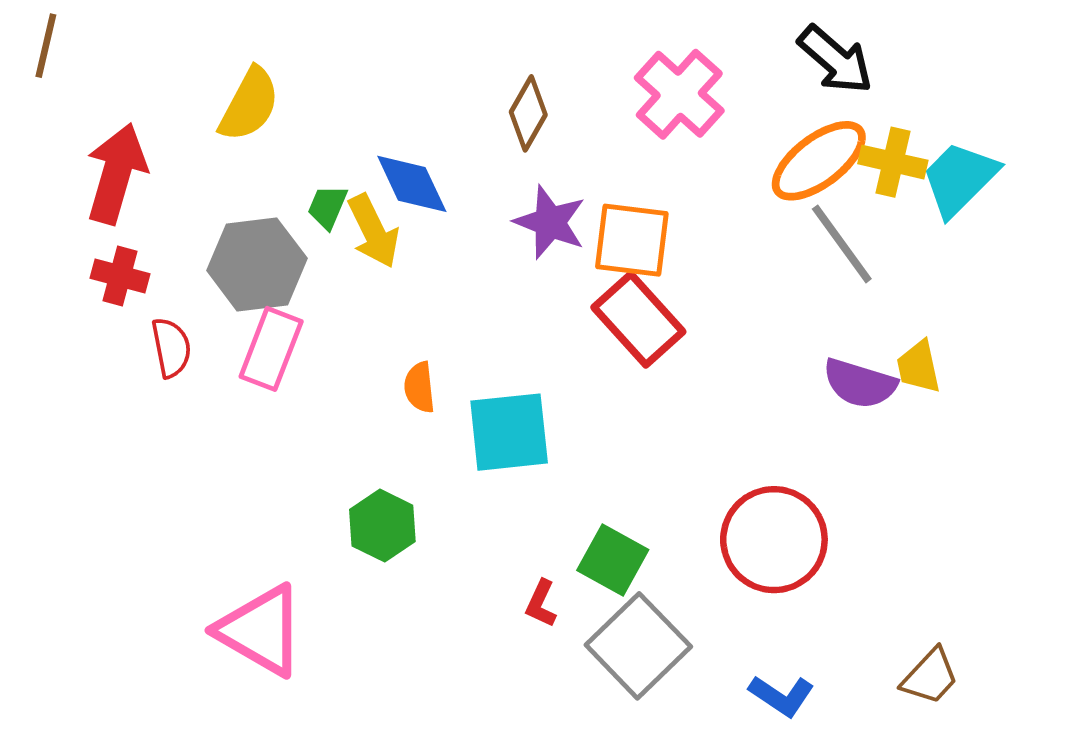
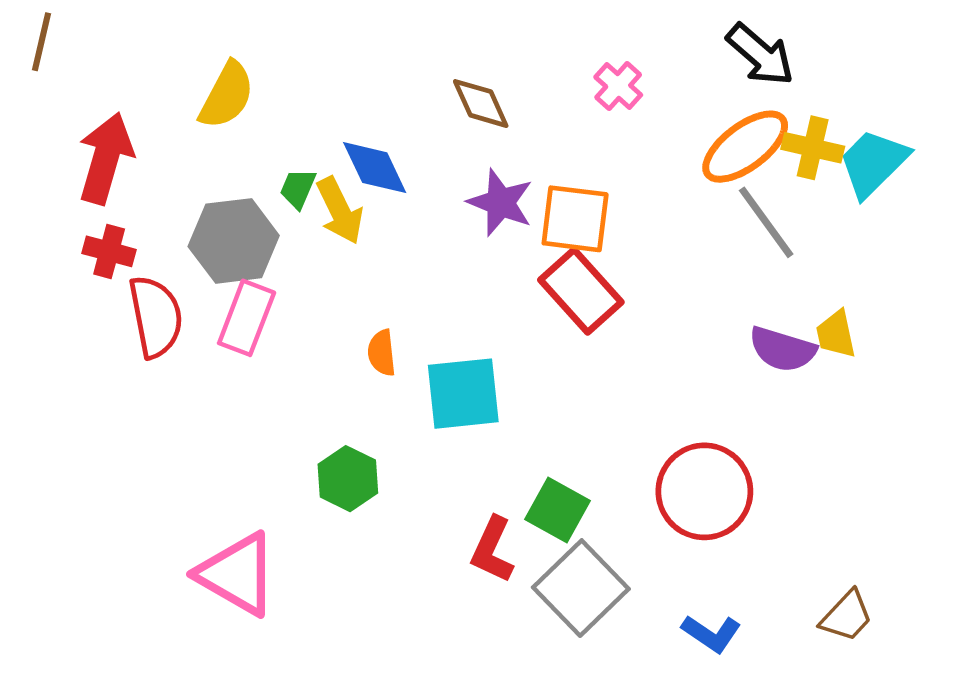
pink cross: (679, 94) -> (618, 86), size x0.6
brown diamond: (528, 113) -> (481, 103), turned -54
red semicircle: (171, 348) -> (156, 317), size x1.5
red L-shape: (541, 604) -> (492, 550), size x1.5

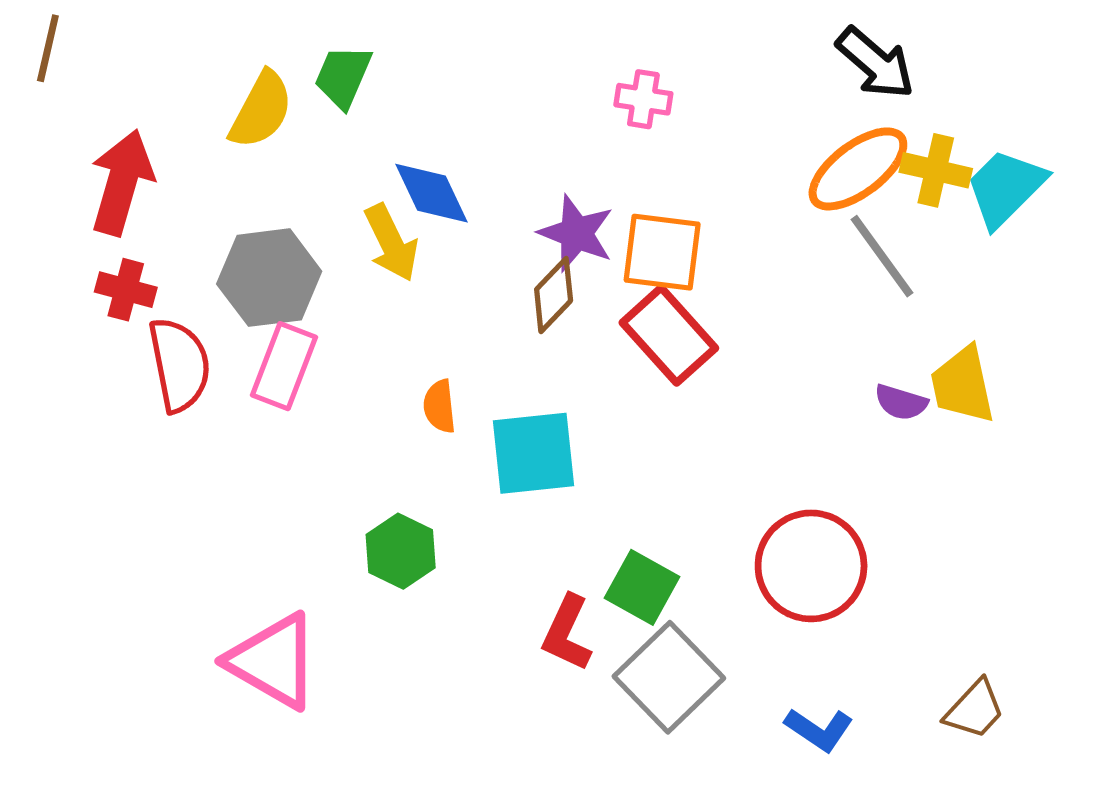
pink cross: (618, 86) -> (643, 99), moved, turned -33
brown diamond: (481, 103) -> (554, 295), moved, turned 68
green trapezoid: (298, 189) -> (343, 76), moved, size x1.4
yellow trapezoid: (836, 334) -> (963, 385), size x1.4
purple semicircle: (782, 349) -> (901, 402), size x0.7

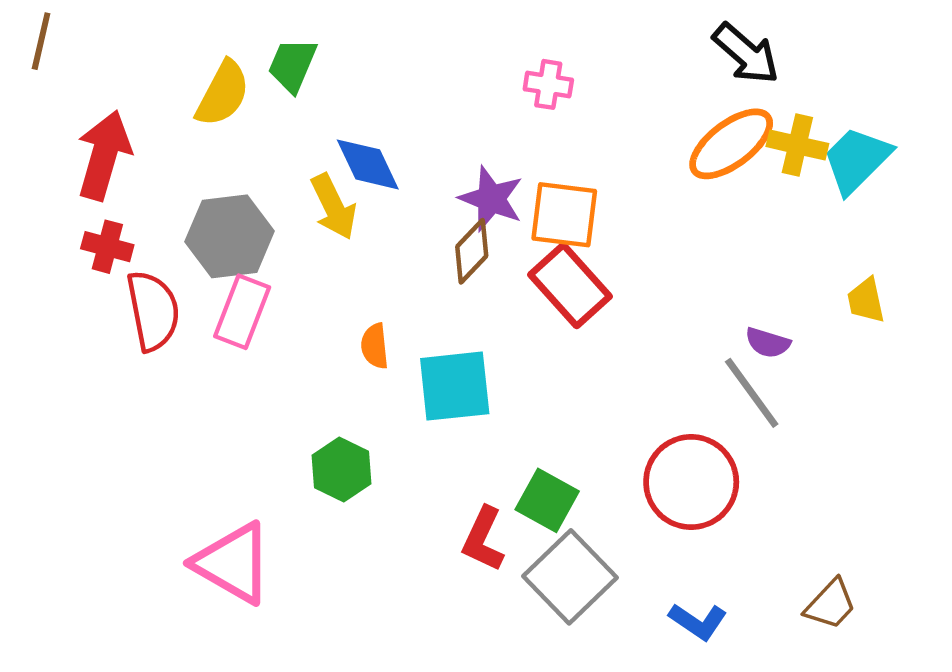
gray line: (882, 256) -> (752, 393), moved
yellow trapezoid: (963, 385) -> (866, 300), moved, size x0.7

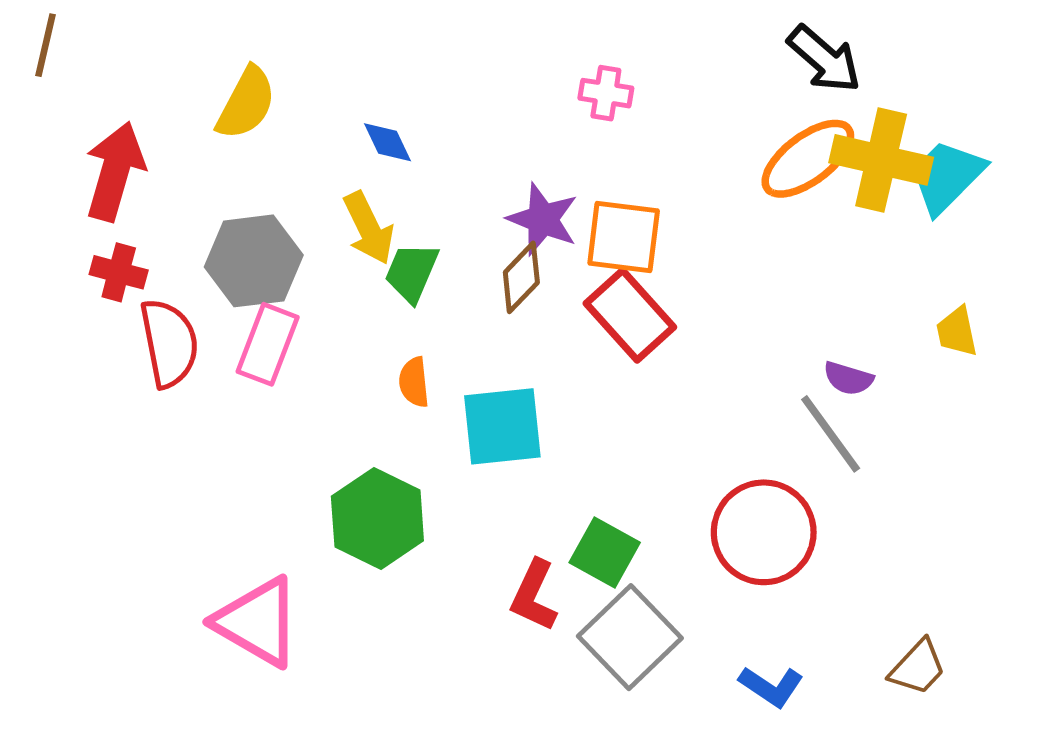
green trapezoid: (292, 65) -> (412, 272), moved
yellow cross: (797, 145) -> (881, 160), size x1.5
blue diamond: (368, 164) -> (388, 142), moved, size x0.7
green hexagon: (342, 469) -> (377, 518), size x1.4

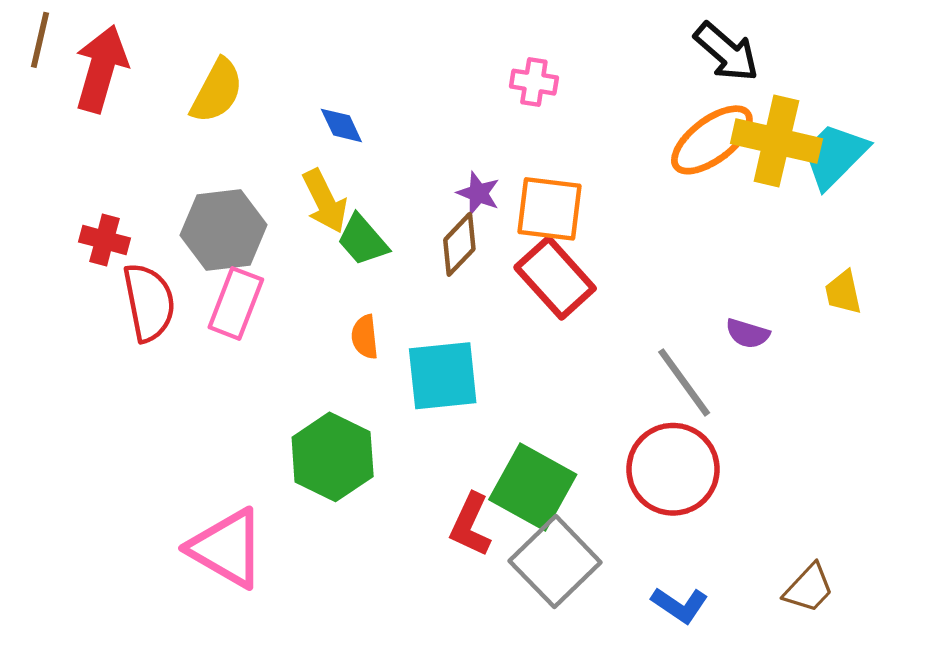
red arrow: (115, 171) -> (101, 69), moved
purple star: (543, 219) -> (478, 193), size x0.7
green trapezoid: (412, 272) -> (363, 240), turned -64
gray line: (831, 434) -> (684, 382), moved
green square: (605, 553) -> (533, 487), size x1.4

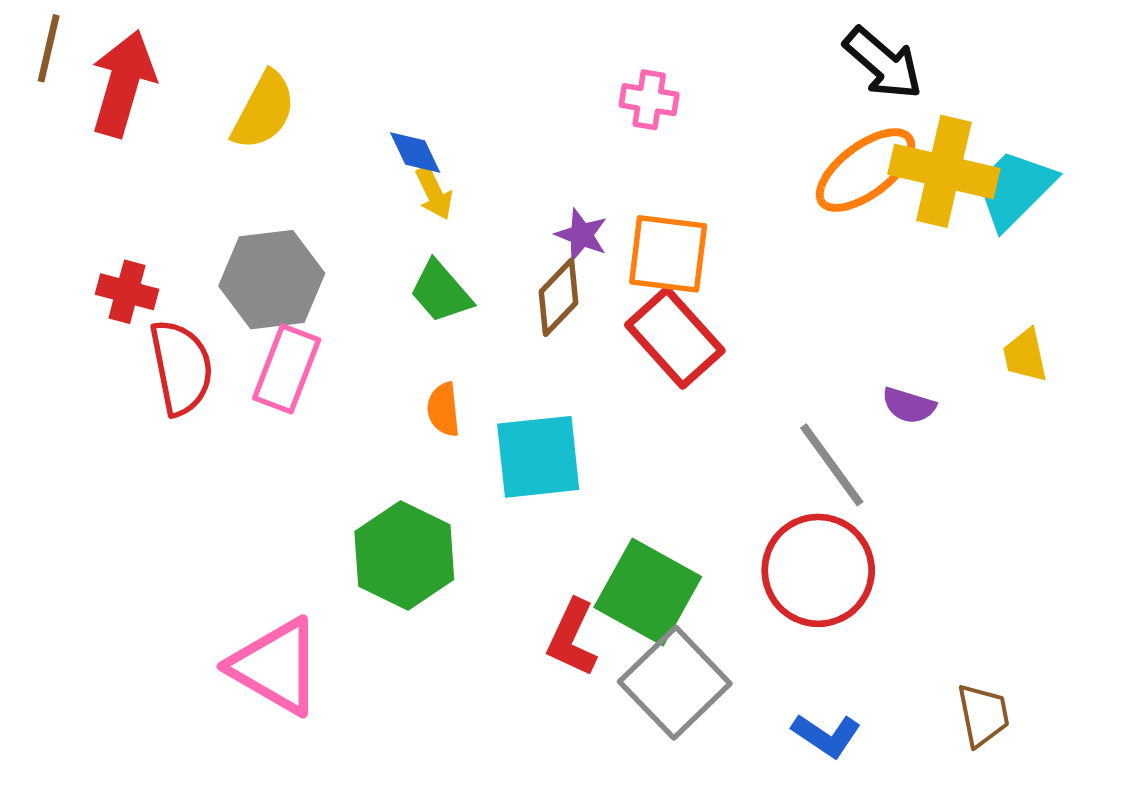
yellow arrow: (325, 201) -> (434, 193), moved, size x0.7
brown trapezoid: (809, 588) -> (983, 715), turned -54

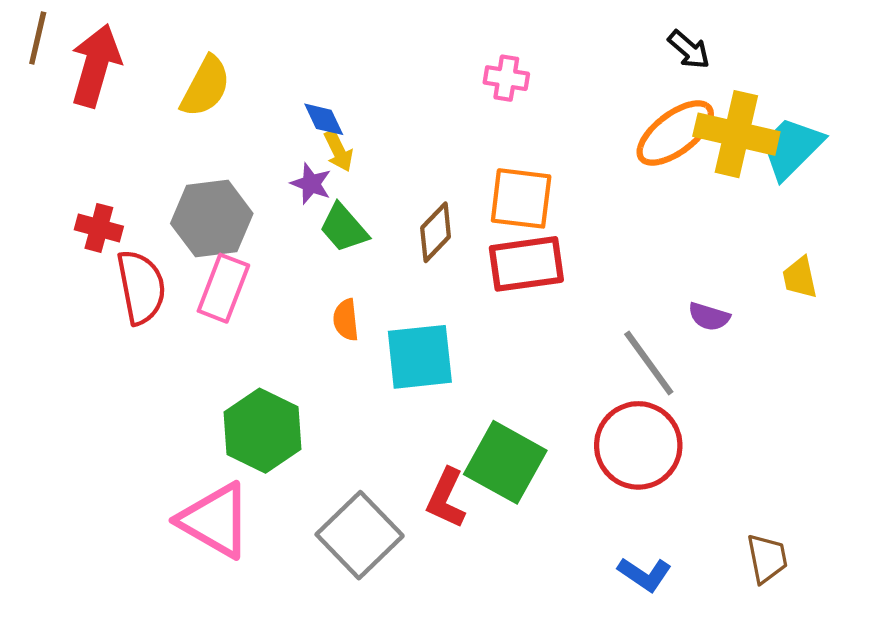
black arrow: (883, 63) -> (689, 50), size x0.7
purple star: (581, 235) -> (311, 184), moved
red rectangle: (675, 338) -> (526, 264), turned -56
green hexagon: (404, 556) -> (262, 431), moved
gray square: (675, 683) -> (360, 535), moved

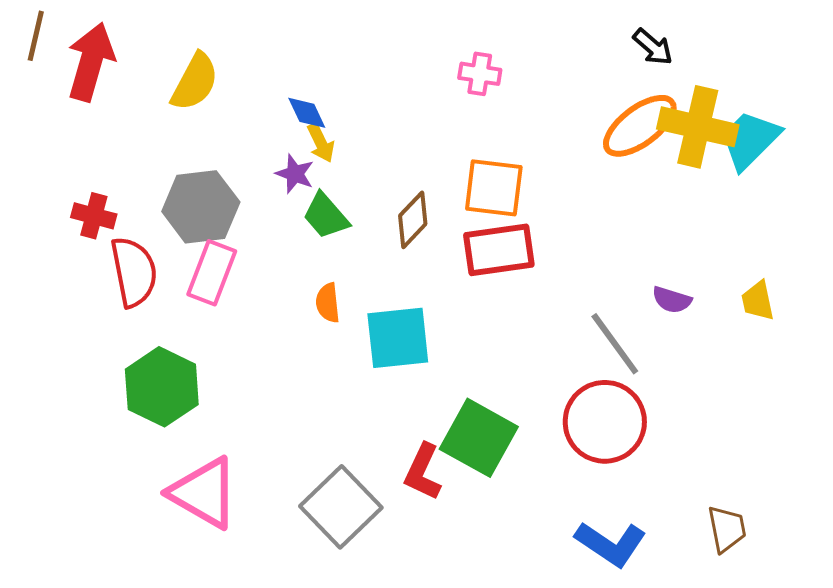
yellow trapezoid: (800, 278) -> (758, 301), moved
green hexagon: (262, 431) -> (162, 387), moved
blue L-shape: (645, 574) -> (611, 544), size x1.4

